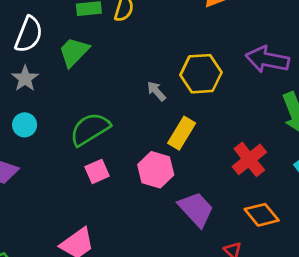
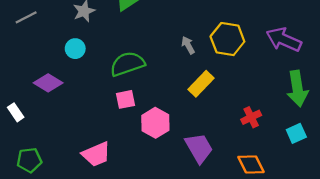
red cross: (249, 159) -> (251, 117), size x0.7
pink hexagon: (156, 170) -> (155, 123), moved

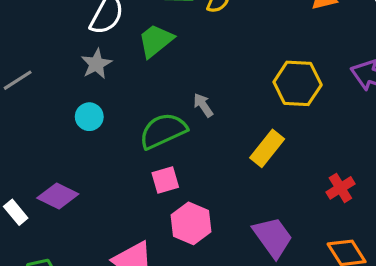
gray arrow: (188, 45) -> (203, 105), moved
purple diamond: (48, 83) -> (58, 196), moved
pink hexagon: (155, 123) -> (191, 223), moved

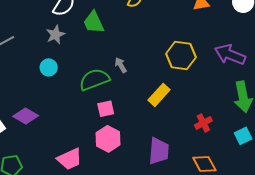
green trapezoid: (156, 41) -> (94, 22), turned -80
pink square: (165, 180) -> (106, 109), moved
purple trapezoid: (273, 237) -> (159, 151), turned 36

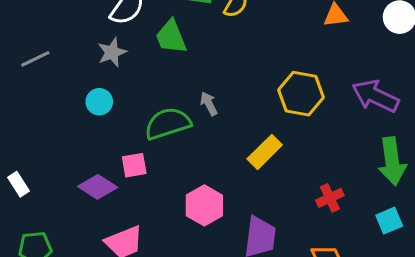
pink square: (106, 109) -> (134, 165), moved
purple diamond: (26, 116) -> (98, 187), moved
pink hexagon: (108, 139) -> (204, 205), moved

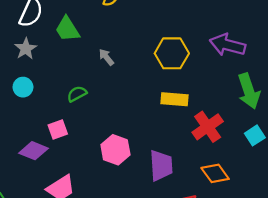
gray arrow: (209, 104) -> (106, 57), moved
green semicircle: (168, 123) -> (77, 94), size x0.6
yellow rectangle: (265, 152) -> (175, 99), moved, turned 60
red cross: (330, 198) -> (208, 127), size x1.5

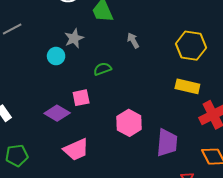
gray star: (26, 49) -> (74, 38), moved

